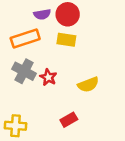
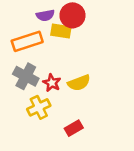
yellow rectangle: (66, 40) -> (61, 31), moved
yellow semicircle: (88, 85) -> (79, 83), moved
yellow cross: (16, 126) -> (39, 107), moved, turned -30

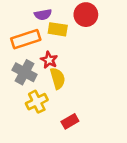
red circle: (72, 15) -> (86, 15), moved
red star: (52, 83) -> (49, 60), moved
yellow semicircle: (79, 83) -> (58, 78), moved, turned -85

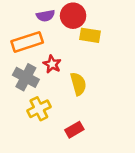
red circle: (86, 15) -> (73, 16), moved
yellow rectangle: (58, 29) -> (90, 35), moved
yellow semicircle: (58, 78) -> (78, 84), moved

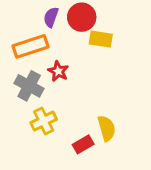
purple semicircle: (46, 16) -> (51, 17), turned 120
yellow semicircle: (78, 84) -> (107, 128), moved

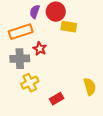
gray cross: (29, 86) -> (20, 59), turned -30
yellow semicircle: (107, 128) -> (90, 87), moved

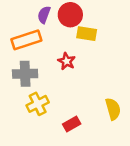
red star: (40, 49) -> (67, 61), moved

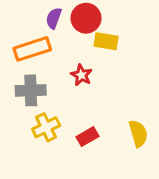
red rectangle: (72, 124) -> (88, 137), moved

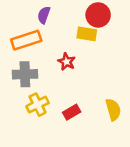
red circle: (86, 18) -> (98, 15), moved

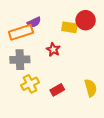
purple semicircle: (44, 15) -> (34, 22), moved, turned -136
red circle: (98, 15) -> (86, 20), moved

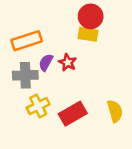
red circle: (86, 20) -> (91, 16), moved
purple semicircle: (34, 22) -> (46, 62), moved, turned 144
red rectangle: (57, 90) -> (73, 114), size x1.5

